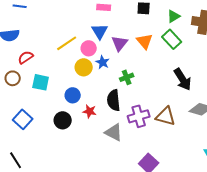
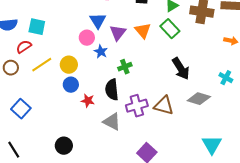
yellow line: (67, 43) -> (42, 65), moved
yellow circle: (84, 67) -> (69, 65), moved
cyan square: (41, 82) -> (37, 27), moved
black circle: (63, 120) -> (64, 146), moved

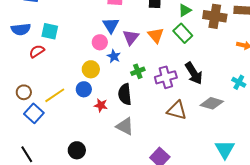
yellow line: (42, 65) -> (55, 95), moved
yellow circle: (69, 65) -> (91, 69), moved
brown circle: (11, 68) -> (24, 92), moved
purple cross: (137, 106) -> (166, 77), moved

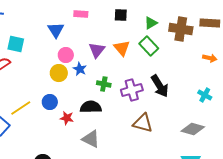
blue triangle: (111, 25) -> (56, 30), moved
yellow circle: (91, 69) -> (59, 73), moved
green cross: (138, 71) -> (104, 84), turned 32
black semicircle: (125, 94) -> (91, 107), turned 95
gray diamond: (212, 103) -> (193, 129), moved

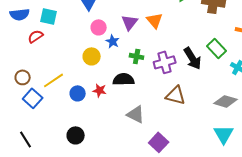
green rectangle: (149, 46) -> (217, 48), moved
yellow circle: (59, 73) -> (92, 56), moved
blue circle: (50, 102) -> (78, 93), moved
gray triangle: (91, 139) -> (136, 114), moved

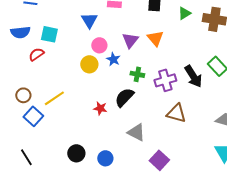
yellow circle: (92, 56) -> (89, 64), moved
black semicircle: (124, 79) -> (124, 97), turned -45
blue circle: (78, 93) -> (105, 158), moved

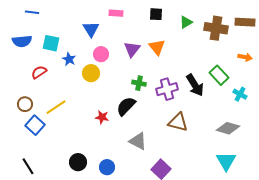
red semicircle: (36, 54) -> (39, 72), moved
blue star: (113, 59) -> (69, 59), moved

